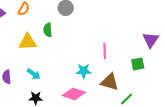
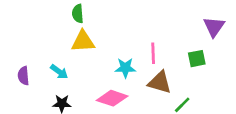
yellow triangle: (28, 42) -> (83, 41), moved
pink line: (105, 51) -> (153, 53), moved

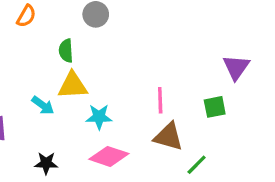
cyan star: (125, 68) -> (99, 117), moved
cyan arrow: (59, 72) -> (43, 105), moved

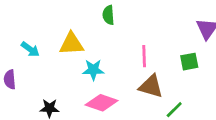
green semicircle: (66, 51) -> (108, 15), moved
cyan arrow: (43, 105) -> (30, 49), moved

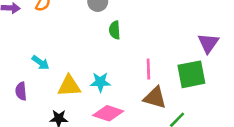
yellow triangle: (71, 44) -> (69, 86), moved
green square: (189, 62) -> (191, 74), size x1.6

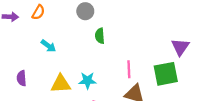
cyan arrow: (41, 63) -> (48, 46), moved
purple semicircle: (21, 91) -> (22, 78), moved

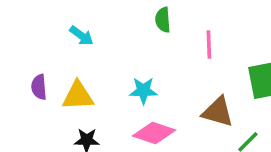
pink line: (129, 69) -> (209, 45), moved
yellow triangle: (61, 84) -> (78, 96), moved

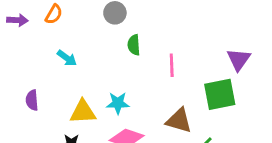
yellow triangle: (78, 96) -> (83, 112), moved

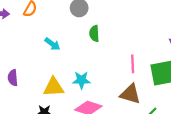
cyan arrow: (67, 58) -> (52, 44), moved
pink line: (172, 65) -> (133, 64), moved

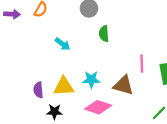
purple semicircle: (13, 78) -> (38, 90), moved
brown triangle: (130, 94) -> (123, 85), moved

